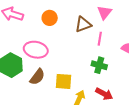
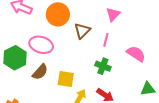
orange circle: (50, 18) -> (58, 14), size x1.5
brown triangle: (83, 24) -> (82, 31), moved, turned -30

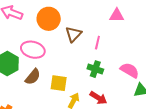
pink triangle: (113, 14) -> (117, 15), moved, turned 49
pink semicircle: (136, 54) -> (130, 70), moved

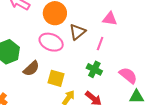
pink triangle: (117, 15) -> (110, 19), moved
pink ellipse: (33, 50) -> (51, 42), moved

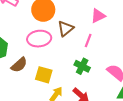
pink triangle: (110, 19) -> (98, 16), turned -35
pink ellipse: (51, 42) -> (39, 39), turned -30

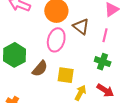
brown triangle: (66, 29) -> (81, 26), turned -36
pink ellipse: (39, 39) -> (56, 40), turned -60

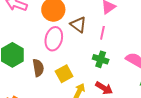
brown semicircle: (40, 69) -> (38, 68), turned -48
yellow square: (66, 75) -> (64, 74), turned -36

